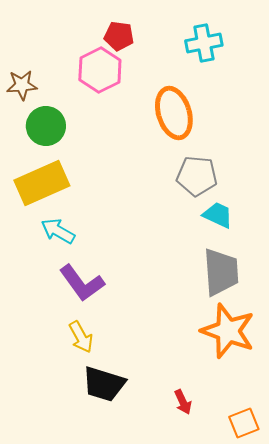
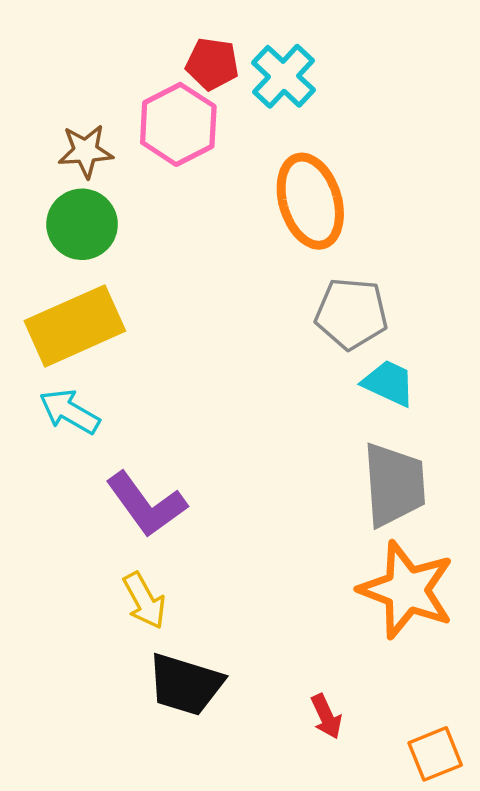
cyan cross: (204, 43) -> (284, 76), moved, turned -36
brown star: (22, 85) -> (86, 151), moved
cyan arrow: (58, 231) -> (70, 412), moved

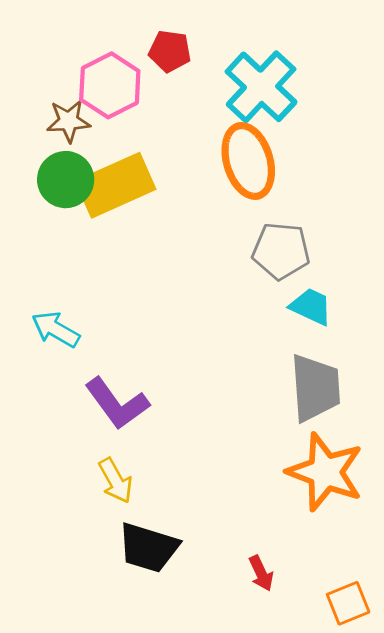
cyan cross: (284, 76) -> (261, 87), moved, size x1.4
pink hexagon: (178, 124) -> (110, 85), moved
yellow rectangle: (75, 326) -> (116, 185), moved

